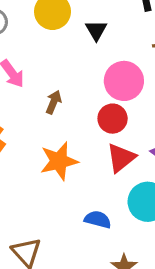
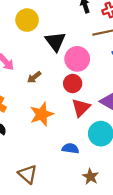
black triangle: (96, 30) -> (55, 41), moved, size x1.5
brown arrow: (54, 102) -> (34, 77), turned -144

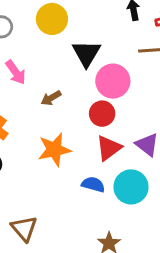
blue semicircle: (70, 148) -> (93, 184), moved

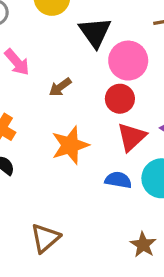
brown triangle: (24, 228) -> (45, 238), turned 36

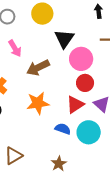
brown arrow: (60, 87) -> (38, 68), size x1.6
red circle: (120, 99) -> (85, 83), moved
brown star: (143, 245) -> (59, 164), moved

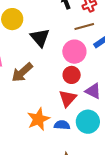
pink circle: (81, 59) -> (74, 52), moved
orange star: (38, 103) -> (38, 119), moved

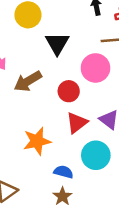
red circle: (72, 75) -> (69, 91), moved
blue semicircle: (62, 125) -> (64, 172), moved

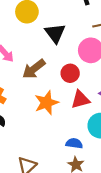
red triangle: (77, 123) -> (80, 100), turned 30
orange star: (37, 141) -> (46, 103), moved

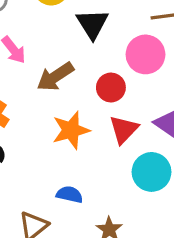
red triangle: (80, 100) -> (124, 129), turned -36
blue semicircle: (74, 143) -> (70, 195), moved

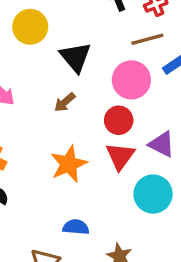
brown arrow: (55, 77) -> (65, 102), moved, size x0.6
red circle: (111, 88) -> (119, 120), moved

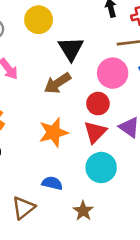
brown arrow: (65, 102) -> (57, 83), size x1.5
cyan circle: (153, 194) -> (101, 168), moved

